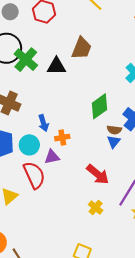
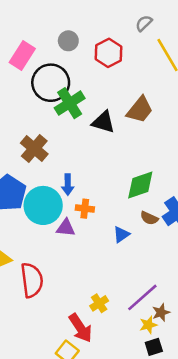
blue triangle: (114, 142) -> (121, 235), moved
cyan circle: (29, 145) -> (43, 205), size x1.5
red arrow: (98, 174) -> (80, 328), moved
red semicircle: (34, 175) -> (32, 280), moved

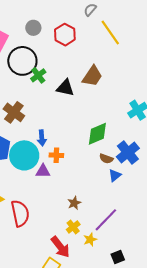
green cross: (70, 103) -> (38, 75), size x0.7
blue triangle: (121, 235) -> (115, 175), moved
brown star: (161, 312) -> (74, 203), moved
yellow star: (148, 325) -> (90, 240), moved

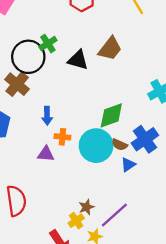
black circle: (22, 61) -> (28, 57), moved
cyan circle: (24, 155) -> (96, 146), moved
brown star: (74, 203) -> (86, 207), moved

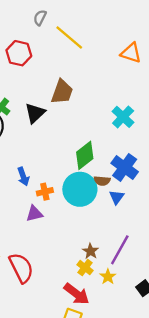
black triangle: (78, 60) -> (35, 113), turned -40

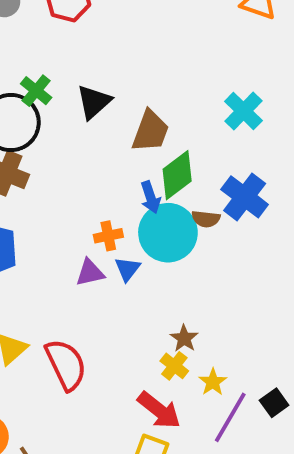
brown trapezoid: (62, 92) -> (150, 131), moved
blue arrow: (23, 176) -> (151, 197), moved
blue triangle: (117, 197) -> (127, 269), moved
purple line: (120, 250) -> (230, 417), moved

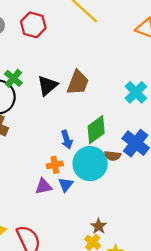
brown trapezoid: (150, 131) -> (78, 83), moved
blue arrow: (151, 197) -> (67, 140), moved

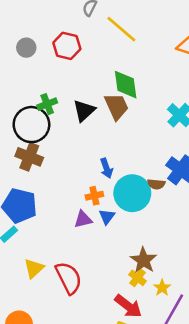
green cross: (13, 78) -> (47, 104), turned 30
brown trapezoid: (78, 83) -> (117, 107), turned -44
green diamond: (96, 130) -> (126, 85), moved, turned -60
brown star: (99, 226) -> (143, 260), size x1.5

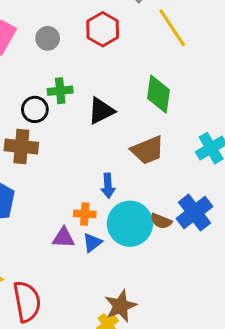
gray circle: (26, 48) -> (48, 38), moved
brown trapezoid: (117, 107) -> (148, 150), moved, turned 76
black circle: (31, 125) -> (35, 109), size x0.6
brown cross: (29, 157) -> (21, 147), turned -32

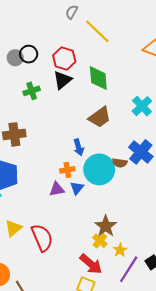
red hexagon: (103, 29) -> (64, 59), moved
black circle: (35, 109) -> (29, 54), moved
black triangle: (101, 111) -> (62, 80), moved

